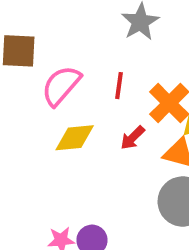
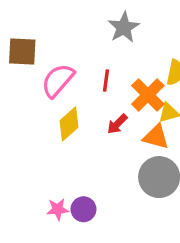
yellow diamond: (75, 138) -> (69, 124), turned -36

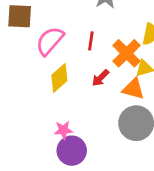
pink star: (58, 209) -> (63, 130), moved
purple circle: (83, 209) -> (72, 151), size x1.4

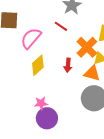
red line: (91, 41) -> (61, 26), moved, turned -64
red arrow: (100, 78) -> (68, 65), turned -40

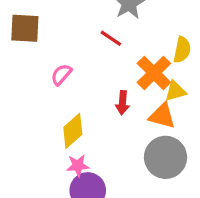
pink semicircle: (31, 38) -> (61, 75), moved, size x0.6
yellow diamond: (38, 65) -> (73, 131), moved

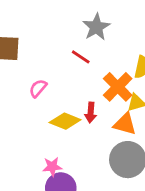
yellow diamond: (73, 131) -> (65, 121), moved, turned 64

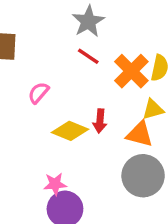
gray star: (96, 27) -> (88, 21), moved
orange cross: (118, 87) -> (131, 71), moved

